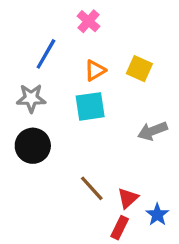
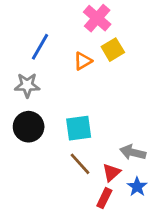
pink cross: (89, 21) -> (97, 18), moved, size x1.4
yellow square: (139, 69) -> (113, 50), moved, turned 35
cyan square: (90, 106) -> (79, 128), moved
gray arrow: (152, 131) -> (133, 152), moved, turned 35

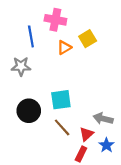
pink cross: (97, 18) -> (55, 20), moved, turned -30
blue line: (40, 47) -> (31, 36), turned -40
black circle: (29, 127) -> (29, 111), moved

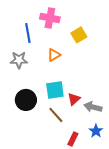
orange triangle: (64, 48) -> (54, 55), moved
red triangle: (86, 134) -> (74, 99), moved

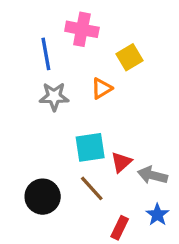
orange triangle: (54, 55) -> (102, 88), moved
gray star: (19, 60) -> (54, 97), moved
black circle: (26, 100) -> (43, 197), moved

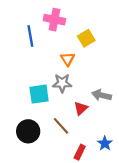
orange triangle: (102, 88) -> (68, 59), turned -32
gray star: (54, 97) -> (62, 83), moved
cyan square: (90, 147) -> (39, 94), moved
gray arrow: (152, 175) -> (102, 95), moved

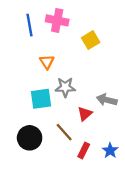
blue line: (30, 36) -> (30, 25), moved
orange triangle: (68, 59) -> (47, 62), moved
red rectangle: (80, 152) -> (84, 150), moved

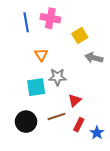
gray arrow: (107, 100) -> (94, 58), moved
brown line: (64, 132) -> (56, 117), turned -66
red rectangle: (84, 150) -> (79, 125), moved

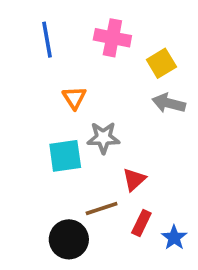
pink cross: (50, 18) -> (112, 38), moved
yellow square: (80, 35) -> (161, 63), moved
black circle: (26, 122) -> (69, 239), moved

